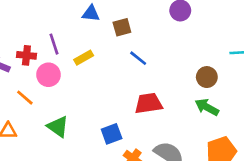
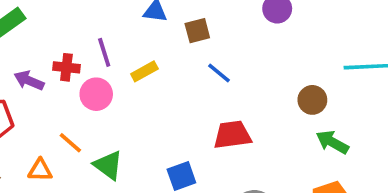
orange line: (25, 98) -> (70, 143), moved
green arrow: (207, 107) -> (332, 142), moved

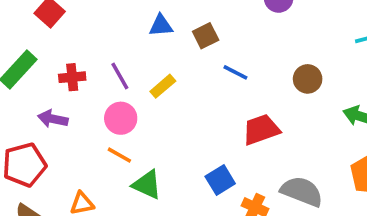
red cross: (66, 67) -> (72, 77), moved
brown circle: (312, 100) -> (308, 79), moved
orange line: (70, 143) -> (119, 155), moved

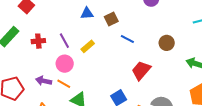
purple arrow: (53, 119) -> (44, 81), moved
red trapezoid: (261, 130) -> (141, 70), turned -30

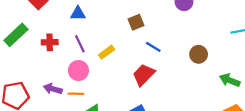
blue triangle: (87, 13) -> (78, 13), moved
red trapezoid: (141, 70) -> (144, 75), moved
orange line: (64, 84) -> (76, 94), turned -32

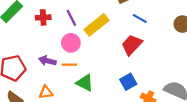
yellow rectangle: (107, 52) -> (97, 25), size x1.6

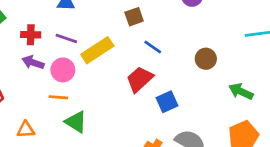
purple line: (71, 18) -> (66, 38), turned -49
purple arrow: (47, 61) -> (33, 62), moved
blue square: (128, 82) -> (167, 102), moved

